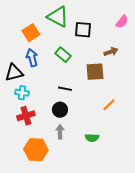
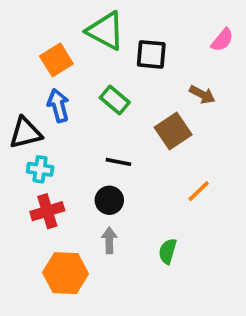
brown arrow: (111, 52) -> (202, 95), turned 48
brown square: (95, 72) -> (173, 131), turned -30
green semicircle: (92, 138) -> (168, 251), turned 104

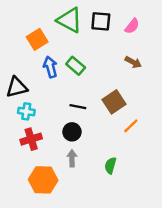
pink semicircle: (222, 40) -> (132, 26), moved
black square: (151, 54) -> (101, 21), moved
blue arrow: (58, 105) -> (50, 67), moved
brown square: (173, 131) -> (114, 102), moved

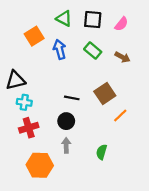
green triangle: (70, 20) -> (64, 18), size x0.7
green rectangle: (76, 66) -> (93, 50), moved
blue arrow: (50, 67) -> (60, 49), moved

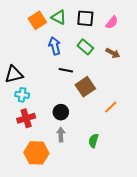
orange square: (34, 36) -> (37, 20), moved
brown square: (105, 93) -> (85, 87), moved
black line: (72, 98) -> (66, 70), moved

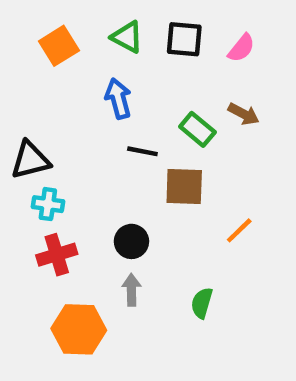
orange square: (37, 20) -> (59, 46), moved
green rectangle: (85, 47) -> (197, 129), moved
brown square: (85, 87) -> (184, 186), turned 36

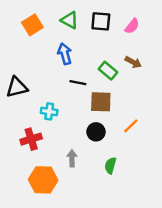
cyan cross: (48, 204) -> (49, 111), moved
black circle: (131, 241) -> (96, 132), moved

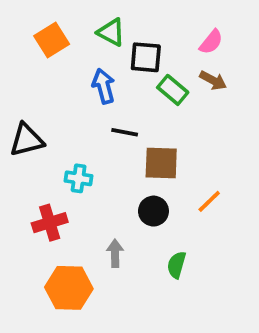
black square: (101, 21) -> (146, 57), moved
brown arrow: (133, 62) -> (213, 80), moved
green rectangle: (108, 71) -> (173, 90), moved

